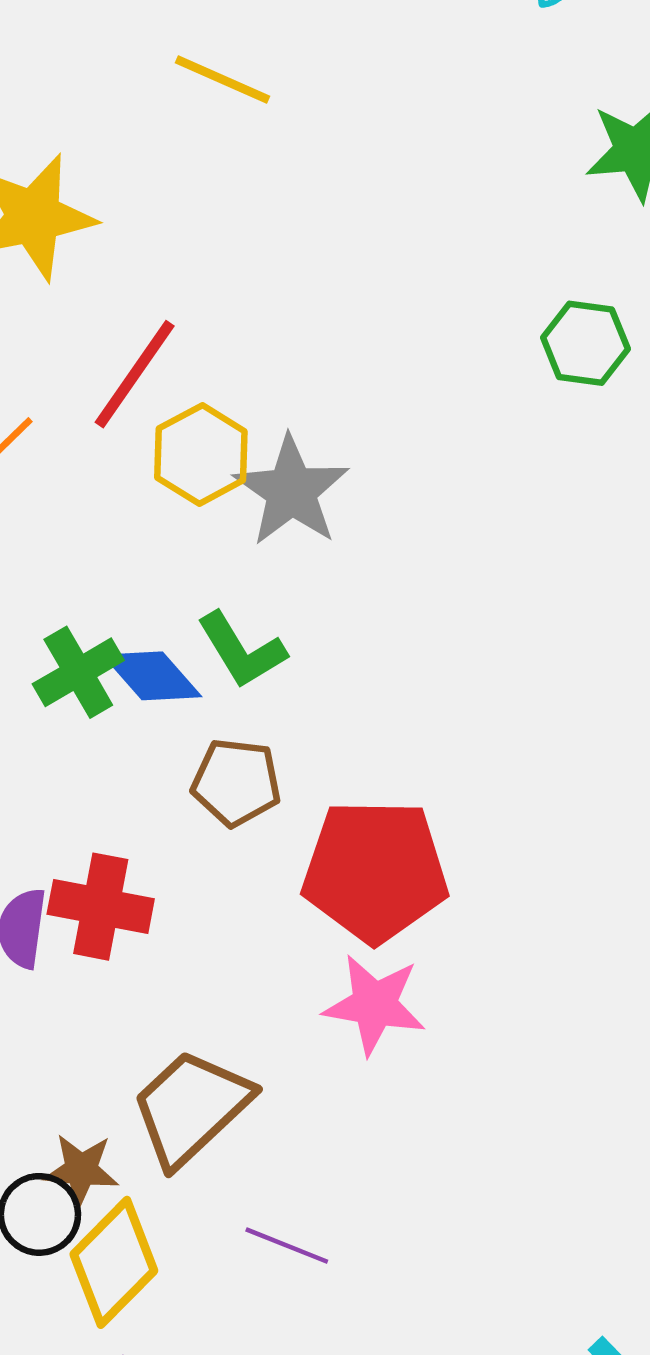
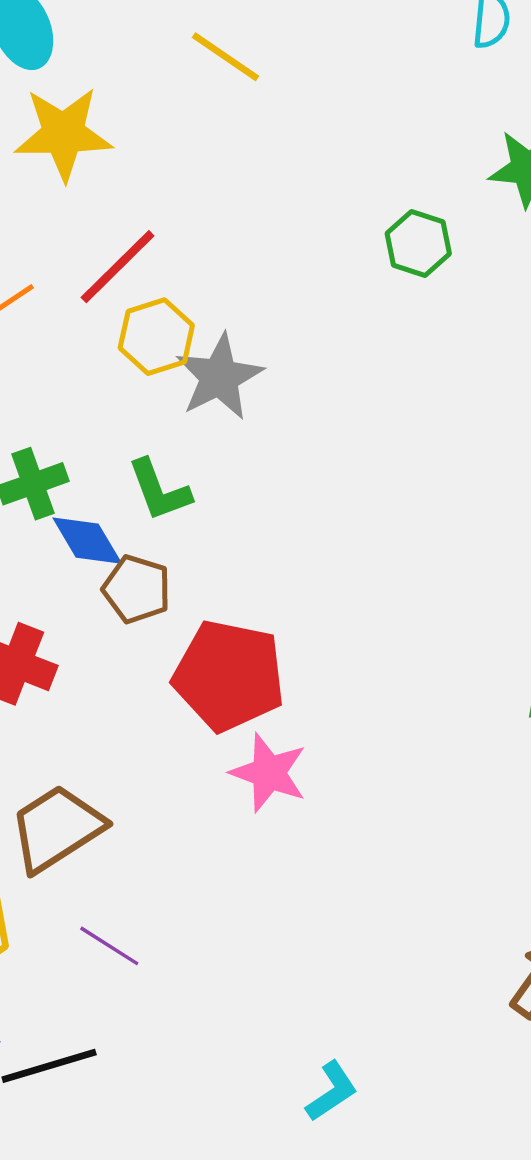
green hexagon: (585, 343) -> (418, 244), moved
blue diamond: (152, 676) -> (87, 541), moved
pink star: (375, 1005) -> (269, 773), moved

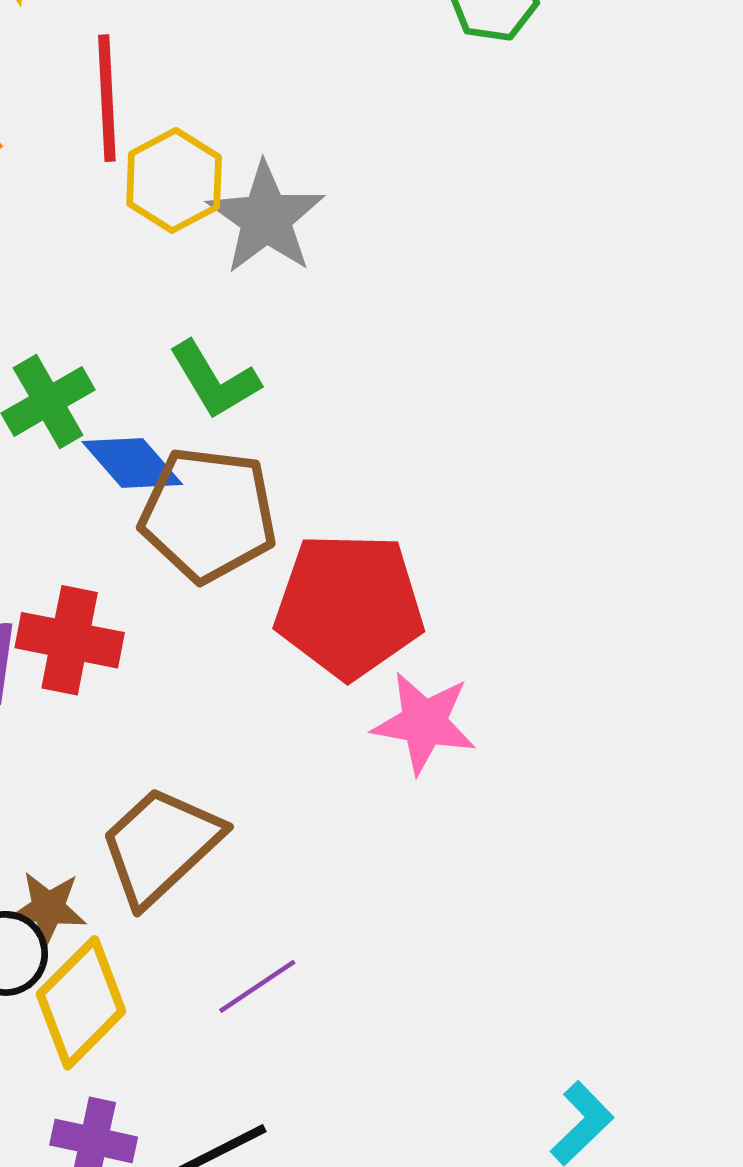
red line: (118, 267) -> (107, 98), turned -38
brown pentagon: (137, 589) -> (208, 514), size x1.5
purple line: (109, 946) -> (257, 986), turned -56

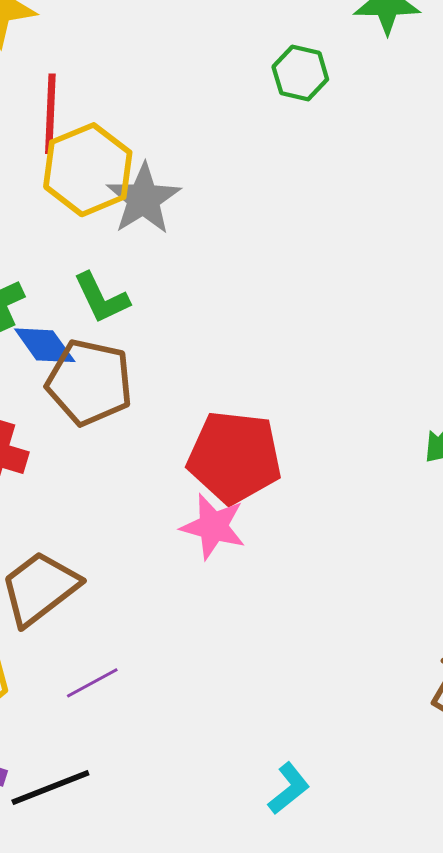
yellow hexagon: (174, 180) -> (88, 170), size x1.4
red pentagon: (349, 605) -> (234, 457), moved

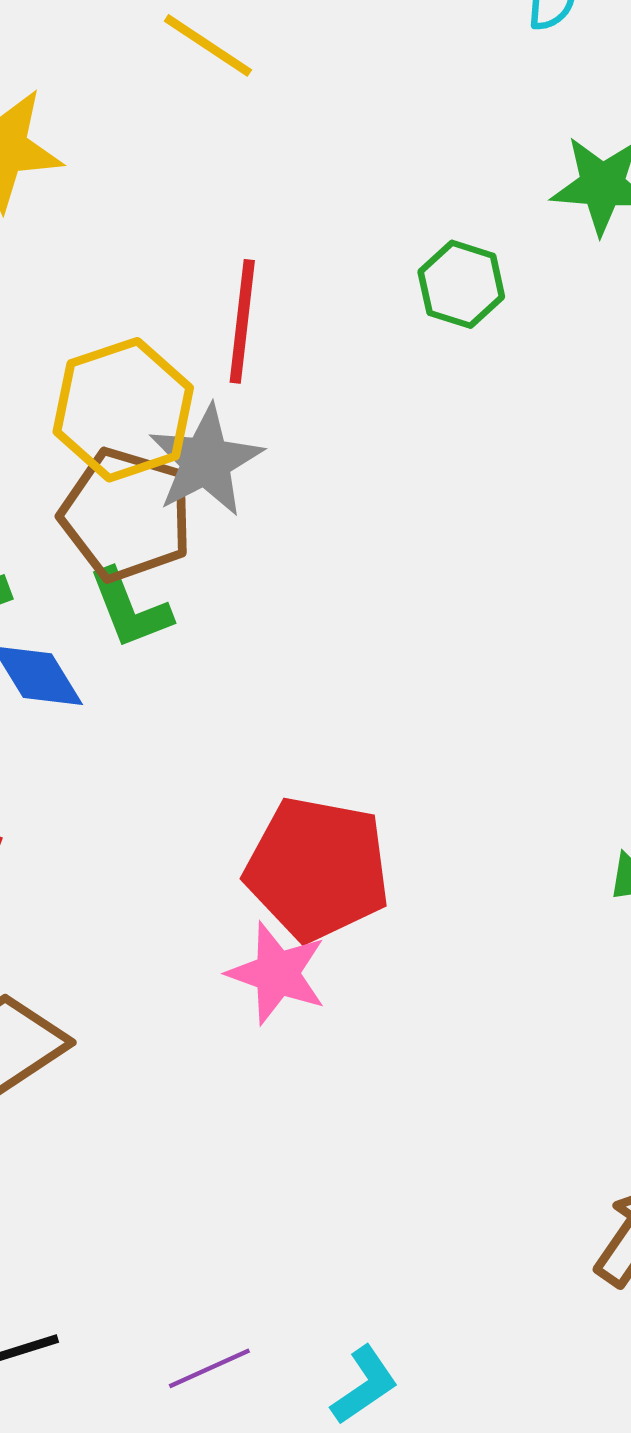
red line: (50, 114) -> (242, 321), moved
brown pentagon: (89, 382) -> (127, 515), moved
purple line: (92, 683) -> (209, 1368), moved

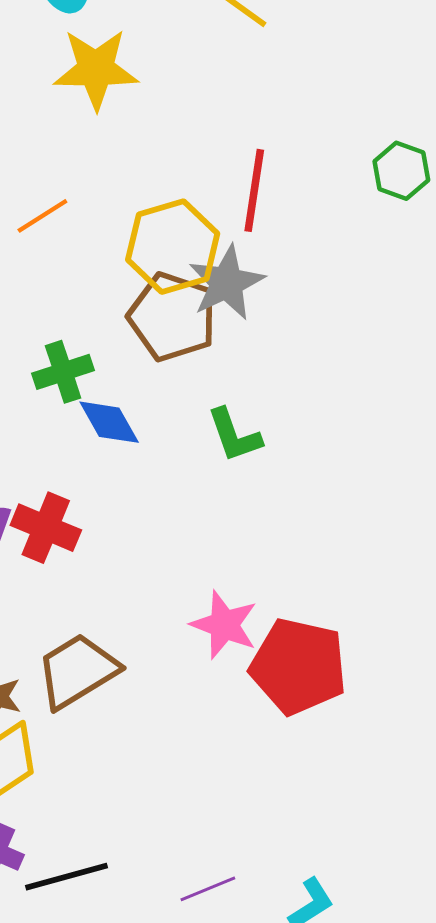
green L-shape: (130, 609) -> (234, 435), moved
red pentagon: (317, 869) -> (298, 666), moved
pink star: (277, 973) -> (224, 625), moved

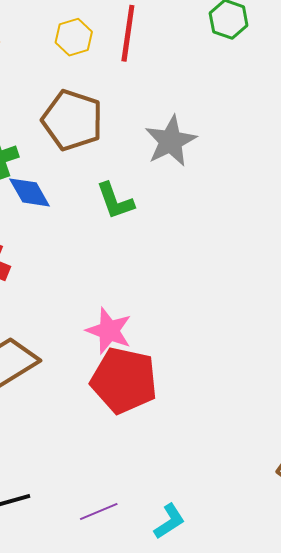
yellow hexagon: (173, 247) -> (74, 37), moved, size x0.6
gray star: (227, 283) -> (171, 141), moved
red pentagon: (298, 666) -> (124, 380), moved

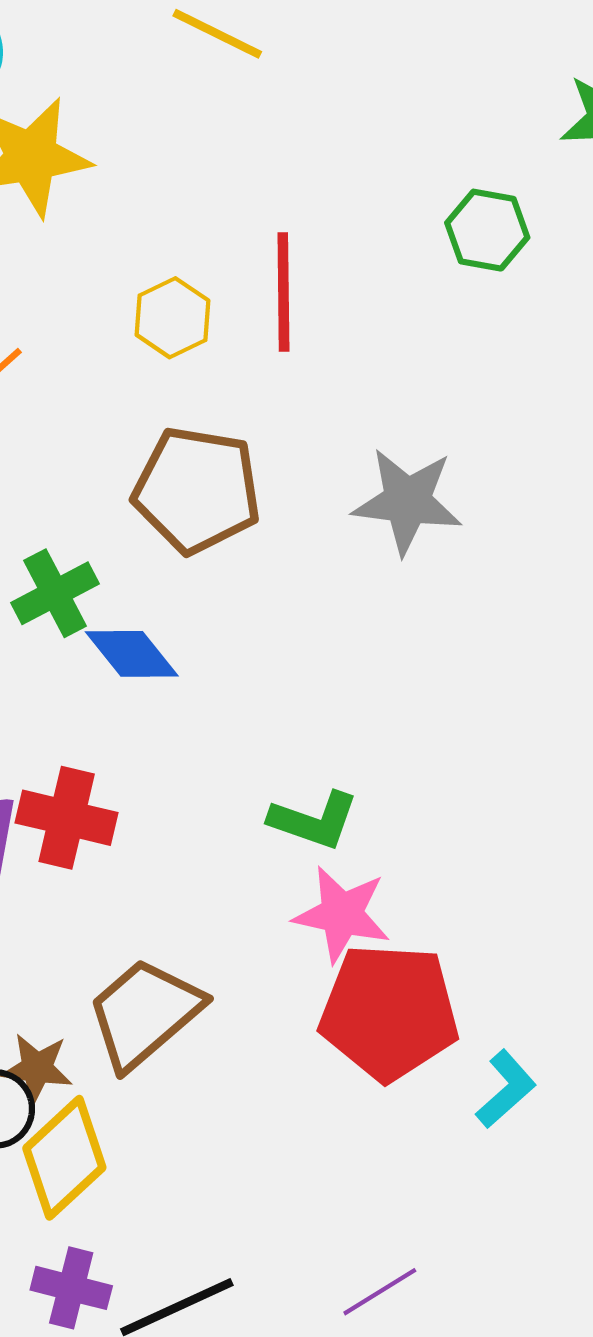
gray star: (171, 141) -> (407, 501), turned -30
green L-shape: (115, 201) -> (314, 820), moved, turned -42
cyan L-shape: (169, 521) -> (506, 1089), moved

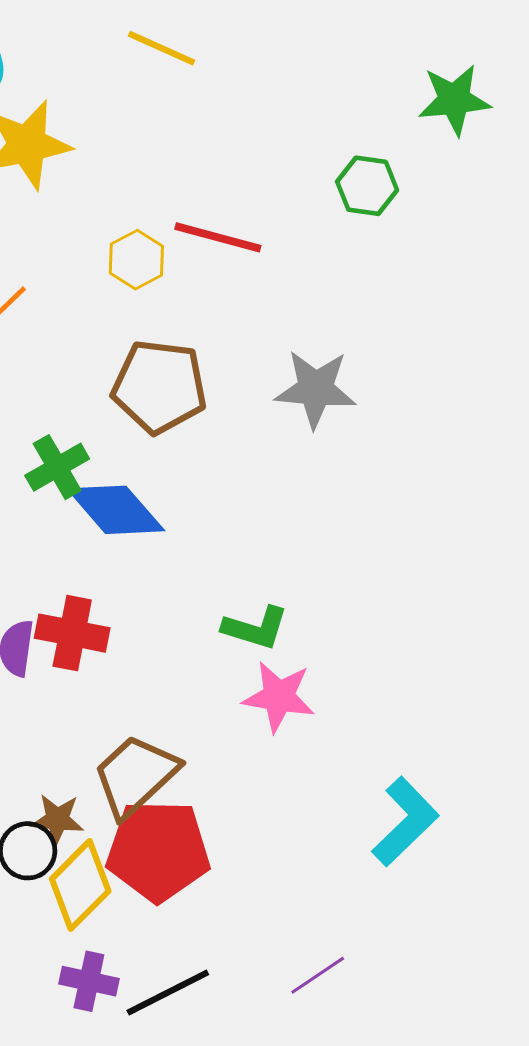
red line: (283, 292) -> (218, 237), turned -72
blue diamond: (132, 654) -> (116, 510), size x1.4
red pentagon: (389, 1012) -> (158, 851), moved
cyan L-shape: (506, 1089) -> (405, 822), size x1.5

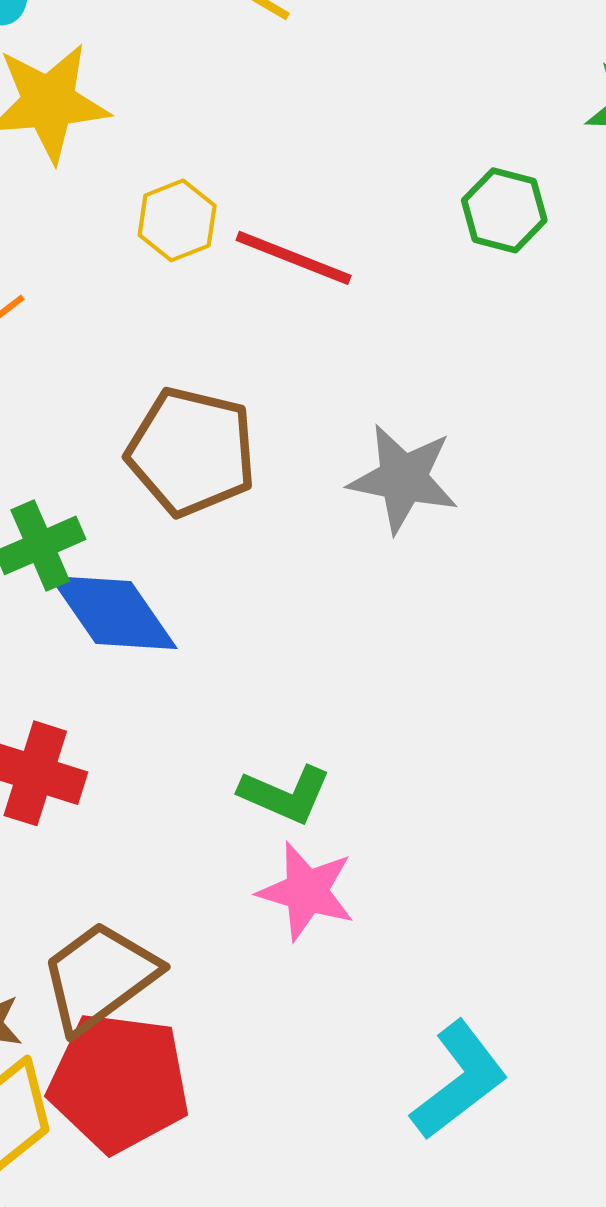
yellow hexagon: (136, 260) -> (177, 220), moved

